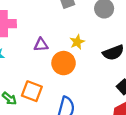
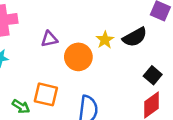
yellow star: (77, 42) -> (105, 40), moved

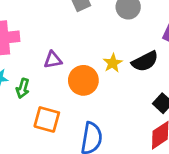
green arrow: (21, 106) -> (23, 88), moved, turned 72

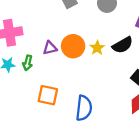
orange circle: (83, 80) -> (73, 46), moved
green arrow: (23, 88) -> (28, 63), moved

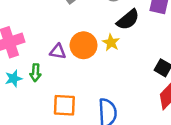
black semicircle: (123, 45) -> (128, 20), moved
purple triangle: (50, 48) -> (58, 52), turned 32

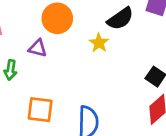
orange circle: (84, 45) -> (57, 18), moved

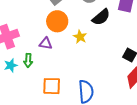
yellow star: (99, 43) -> (80, 37), moved

